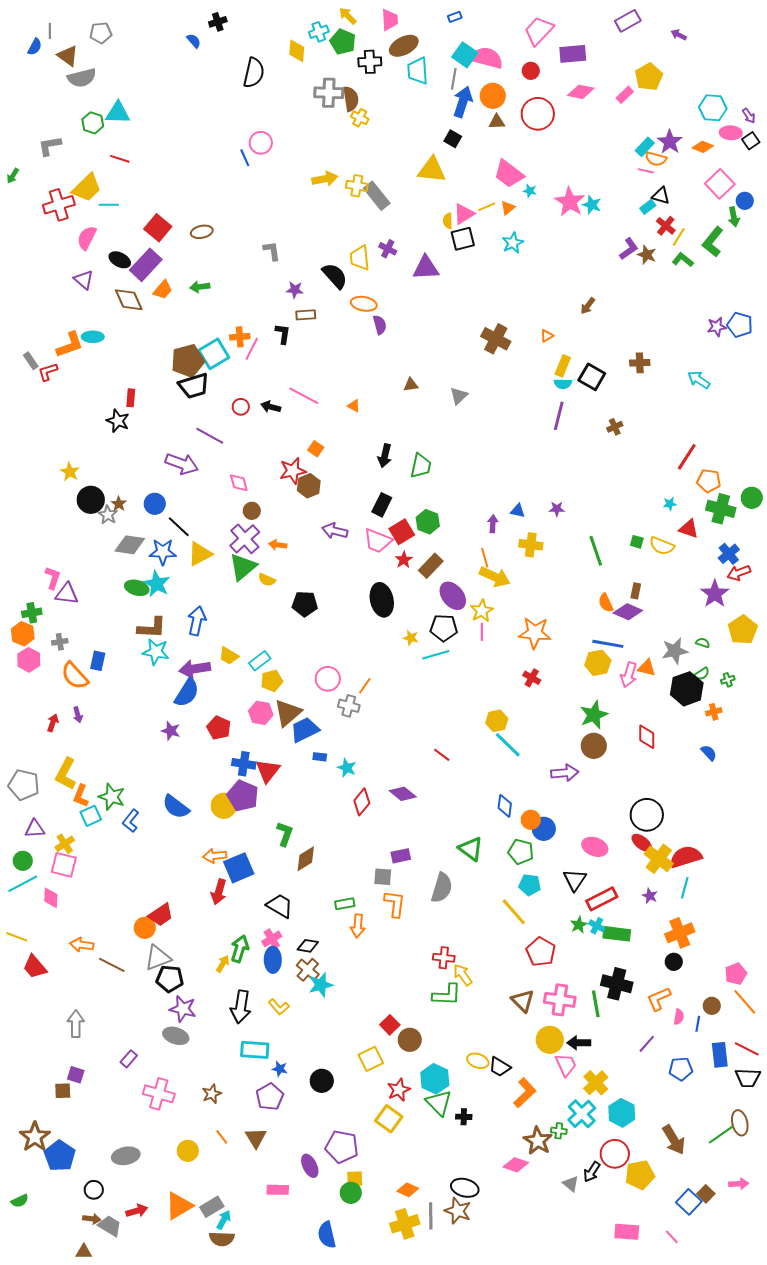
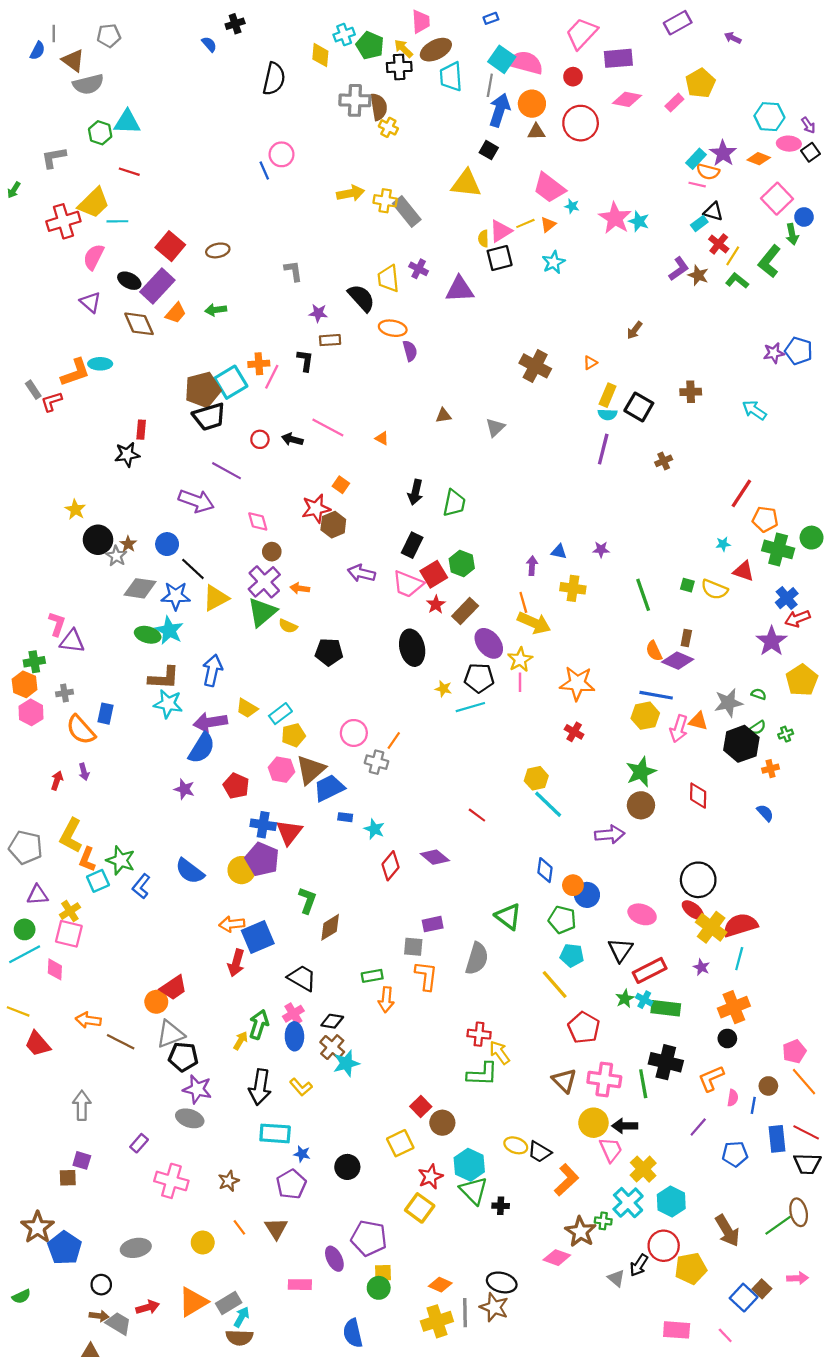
yellow arrow: (348, 16) -> (403, 49), moved
black star: (118, 421) -> (127, 454), turned -30

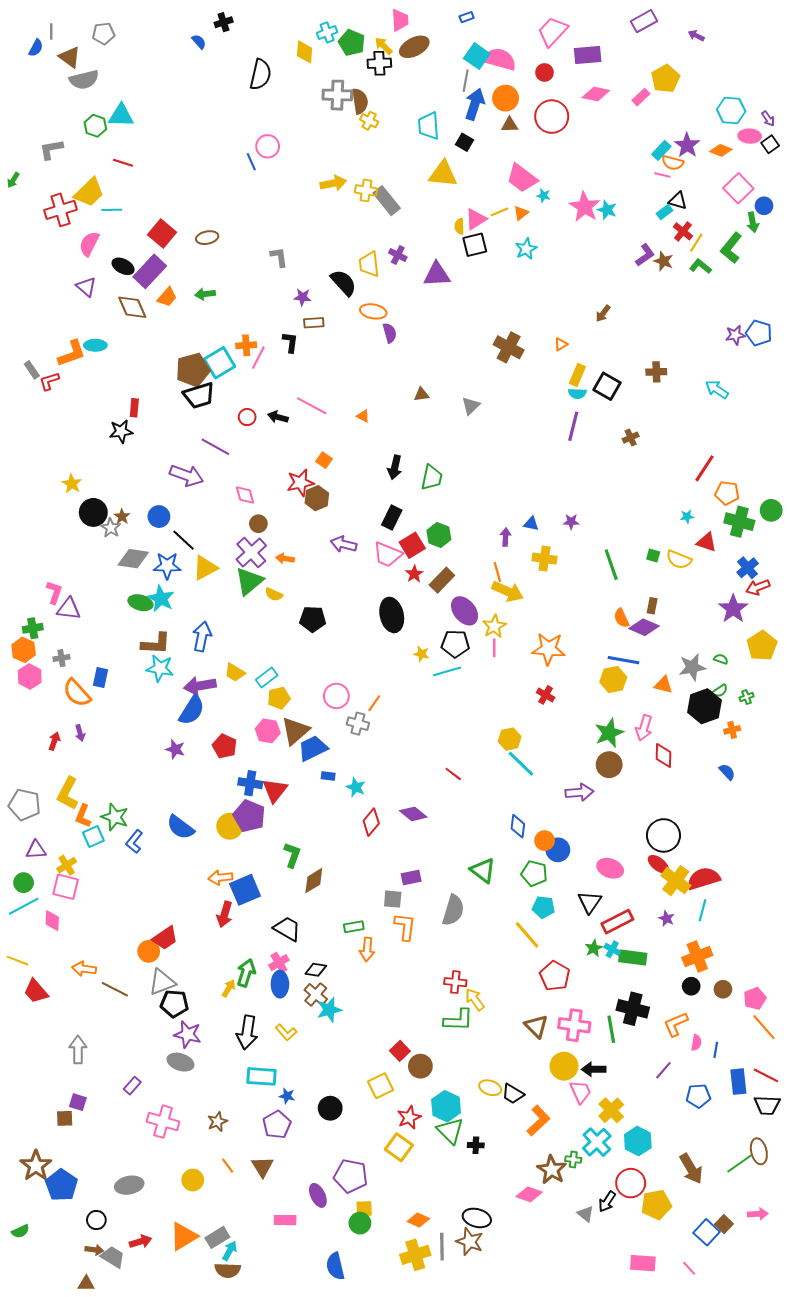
cyan trapezoid: (451, 77) -> (429, 126), moved
pink arrow: (679, 729) -> (644, 728), moved
brown circle: (768, 1086) -> (723, 989), moved

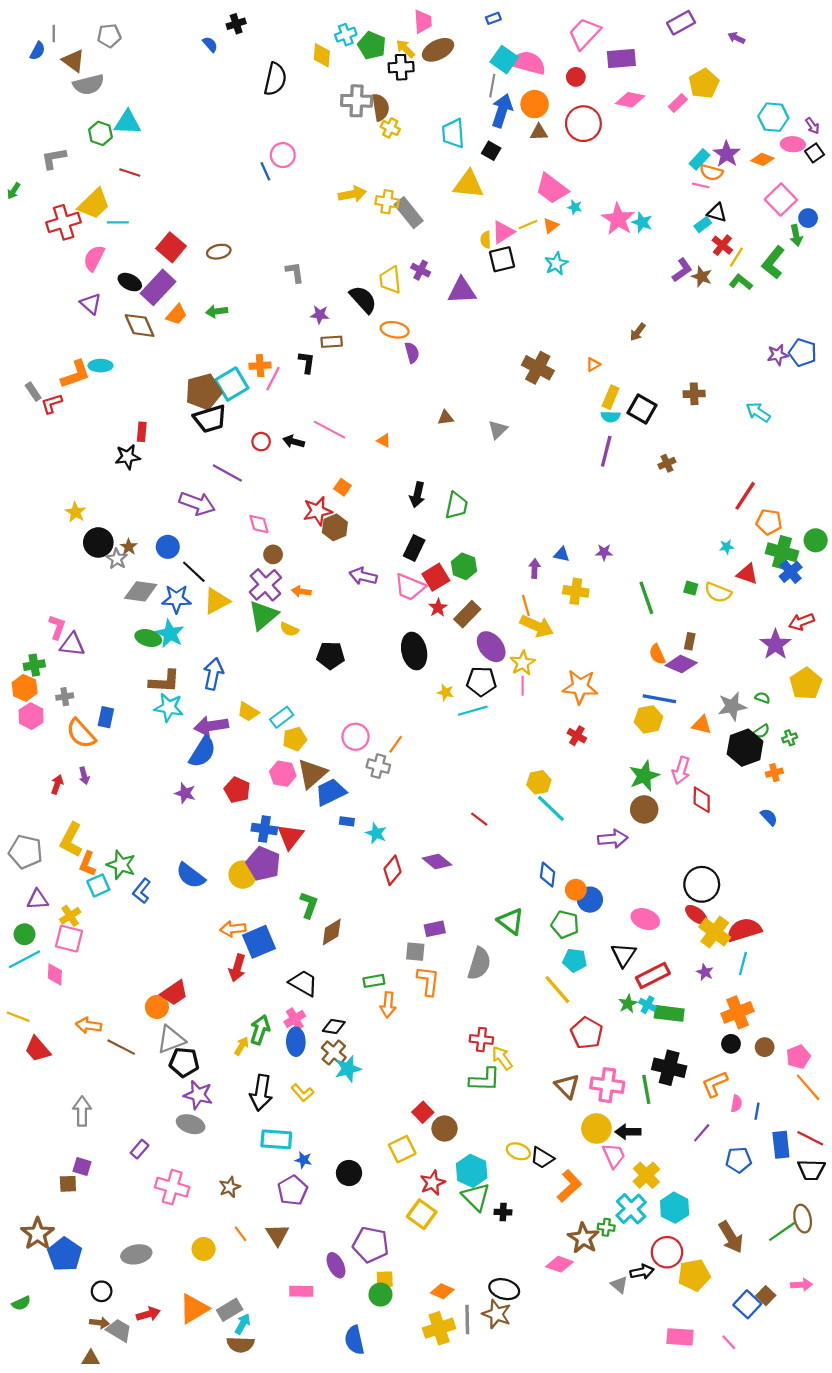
blue cross: (748, 568) -> (791, 572), moved
black arrow: (607, 1202) -> (642, 1272), turned -135

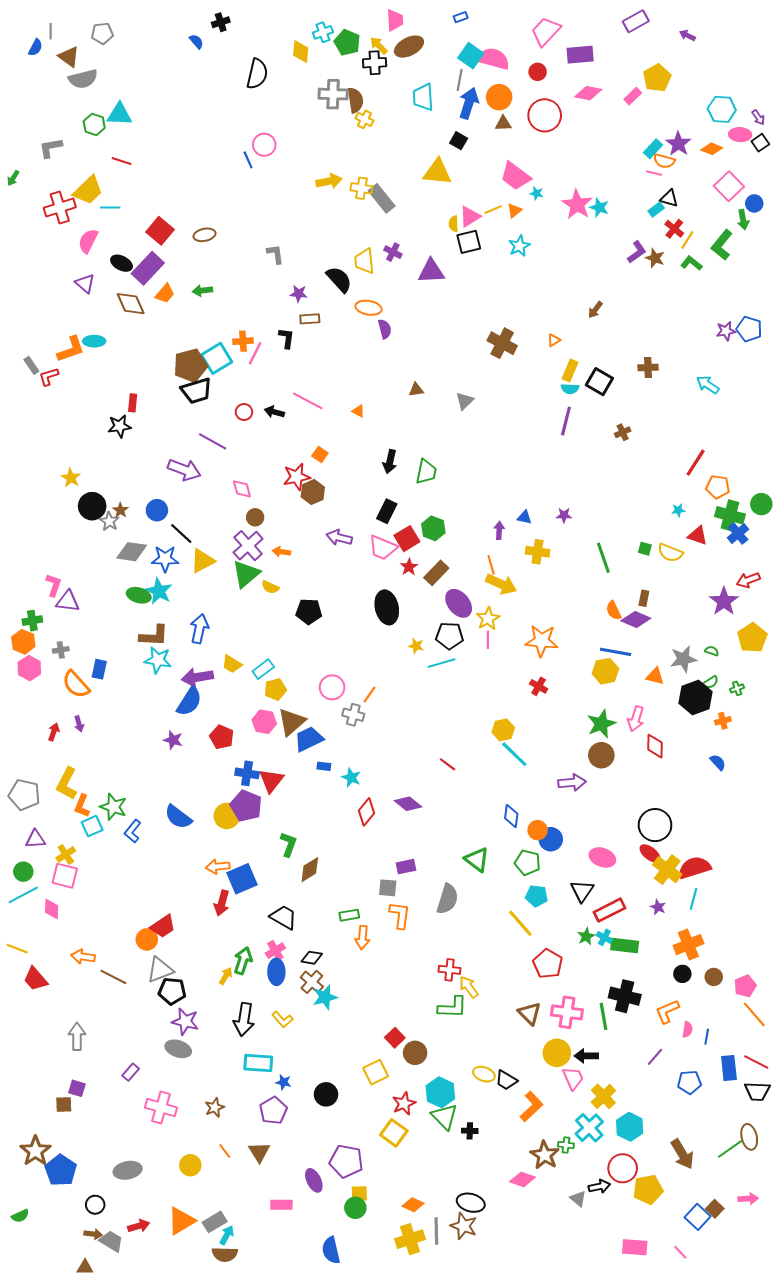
cyan trapezoid: (453, 133) -> (423, 97), moved

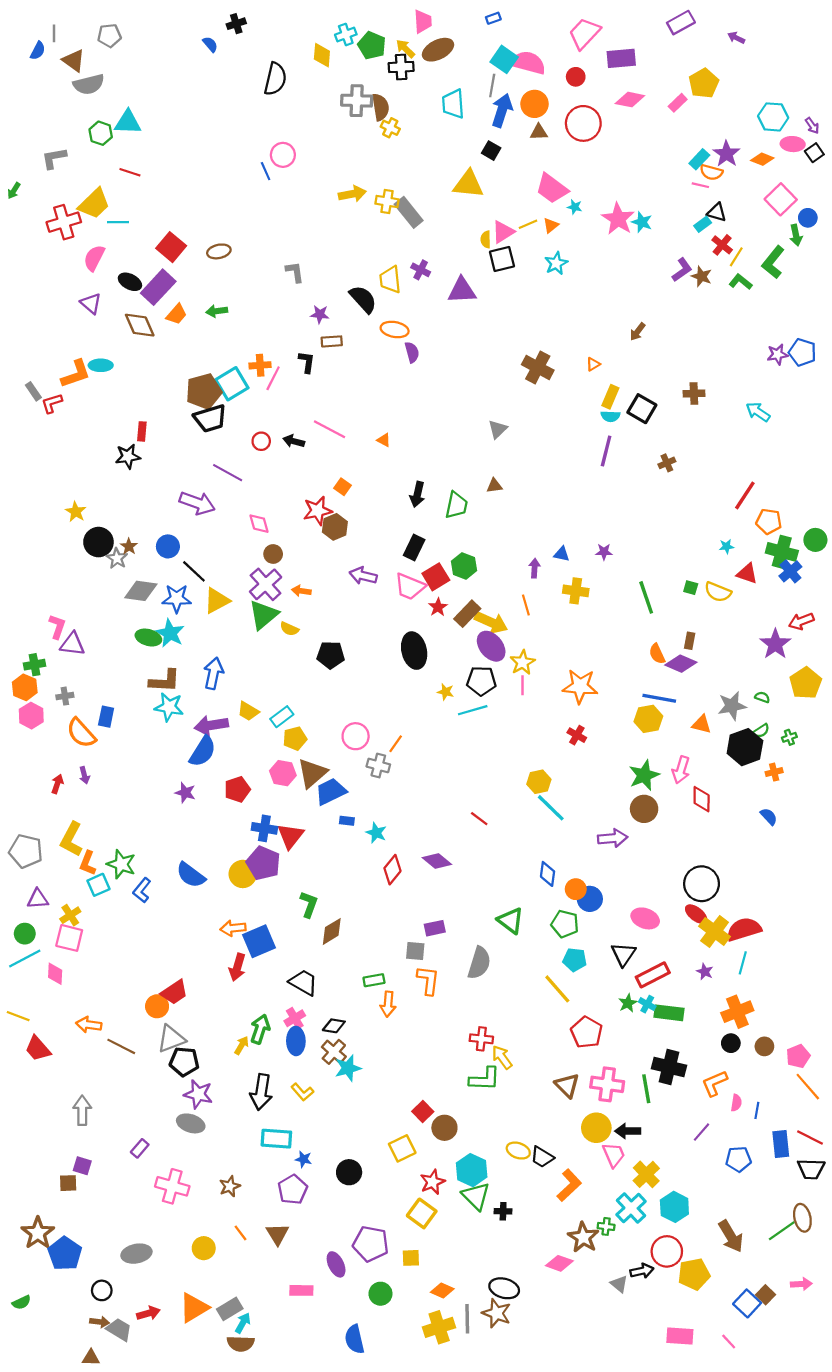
brown triangle: (416, 390) -> (494, 486), moved
yellow arrow: (501, 584) -> (491, 622), moved
red pentagon: (222, 737) -> (237, 789), turned 30
yellow square: (359, 1194) -> (411, 1258), moved

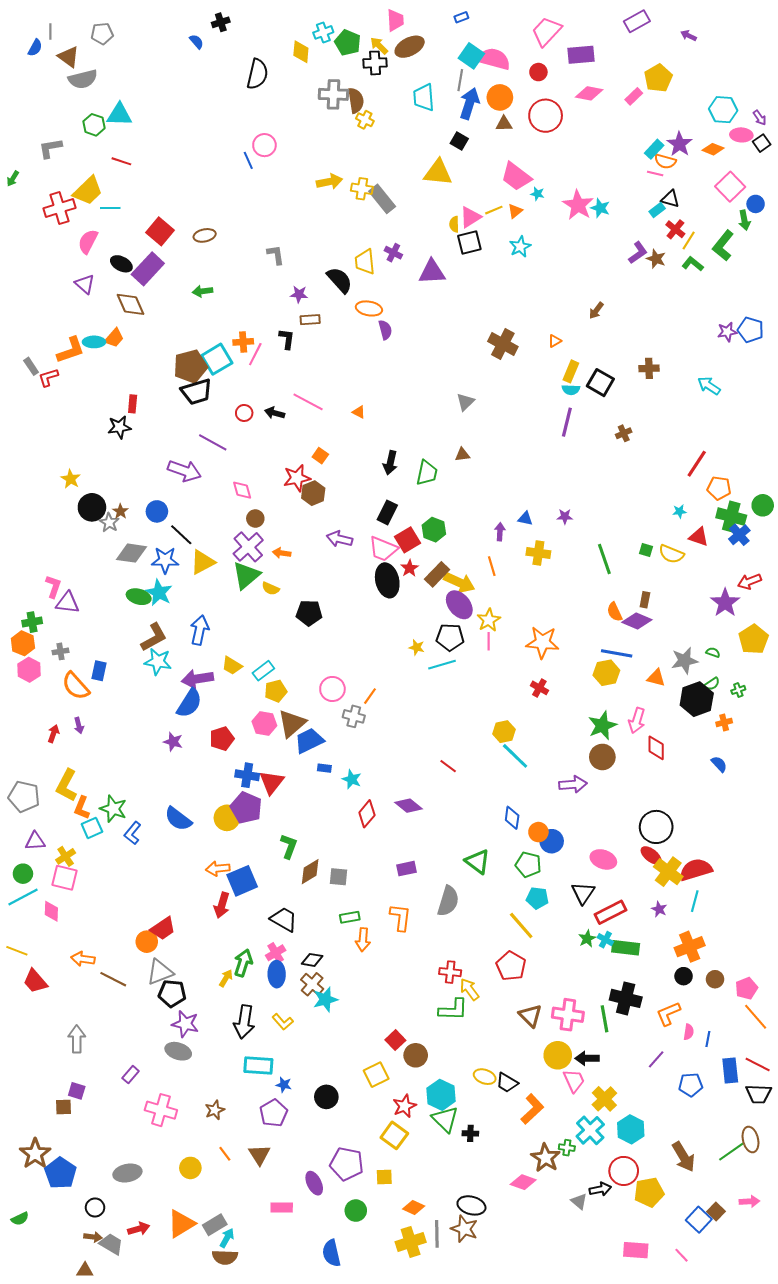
orange trapezoid: (177, 314) -> (114, 338), moved
black ellipse: (414, 651) -> (387, 580), moved
brown L-shape: (165, 681) -> (154, 637), turned -32
gray square: (415, 951) -> (339, 877), moved
red pentagon: (587, 1032) -> (511, 966), moved

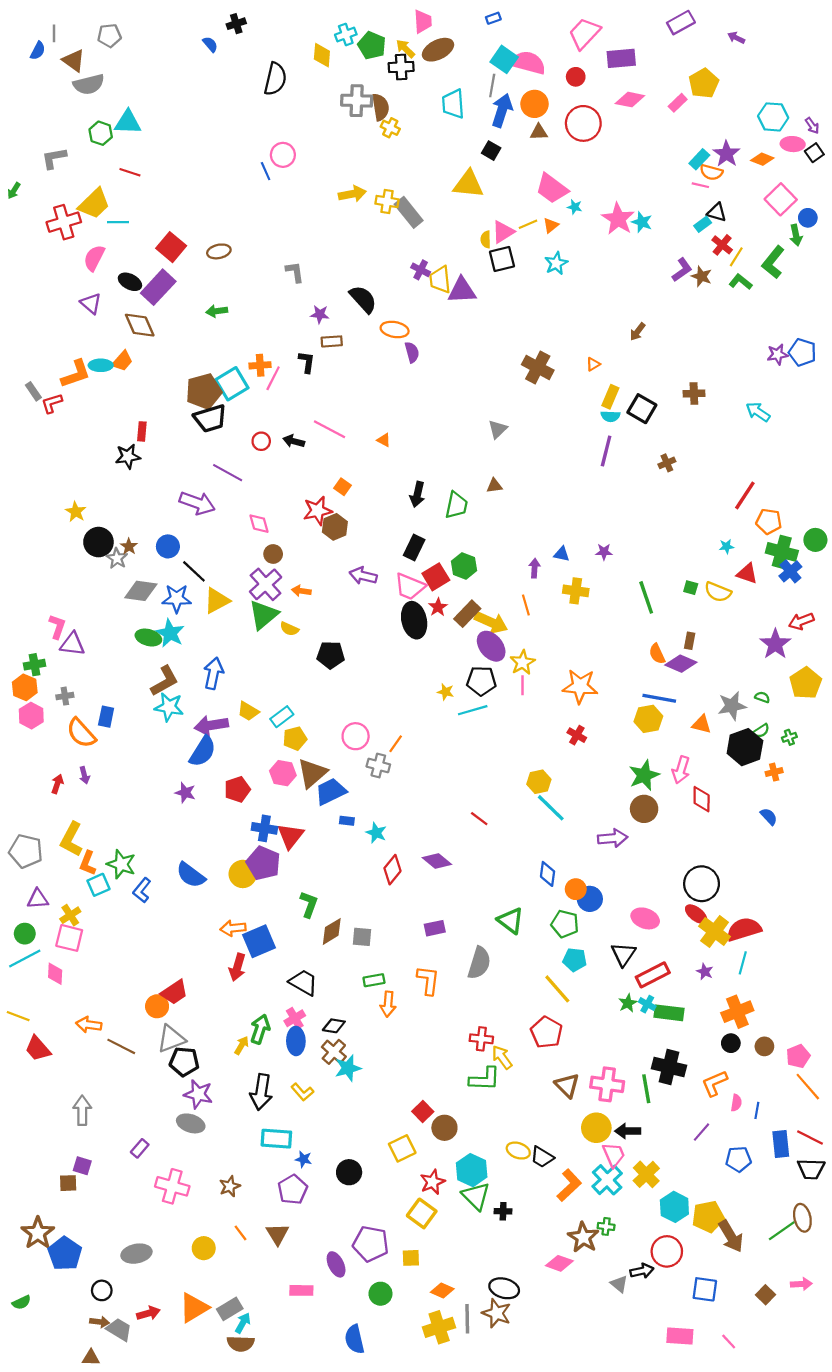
yellow trapezoid: (365, 262) -> (440, 280), moved
cyan cross: (590, 1130) -> (607, 1180), moved
yellow pentagon: (649, 1192) -> (708, 1217), moved
blue square: (699, 1220) -> (705, 1289), moved, turned -35

